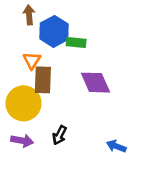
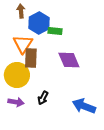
orange triangle: (32, 60) -> (23, 44), size x1.5
blue arrow: (116, 146) -> (84, 106), size x1.6

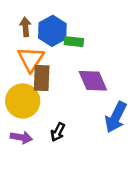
brown arrow: (21, 11) -> (25, 27), moved
blue arrow: (84, 106) -> (116, 117), moved, turned -85

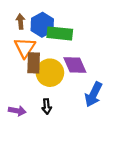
green rectangle: (74, 42) -> (60, 33), size x1.6
yellow circle: (23, 101) -> (50, 73), moved
black arrow: (58, 132) -> (47, 106), turned -32

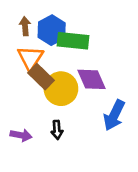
brown rectangle: (34, 63) -> (41, 77), turned -48

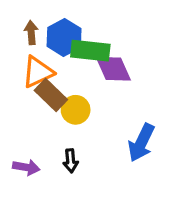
orange triangle: (30, 58) -> (38, 72), turned 32
purple diamond: (92, 79) -> (113, 69), moved
yellow circle: (61, 89) -> (76, 110), size x0.7

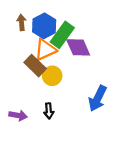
green rectangle: (90, 51) -> (62, 35), turned -60
orange triangle: (38, 72) -> (45, 50), moved

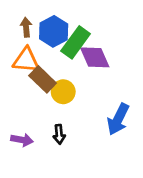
orange triangle: (45, 50) -> (26, 60), moved, turned 30

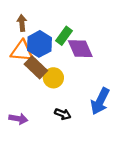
blue hexagon: (54, 31) -> (39, 44), moved
green rectangle: (76, 42) -> (64, 36), size x0.7
black arrow: (59, 134) -> (63, 114), moved, turned -63

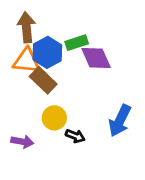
brown arrow: (22, 23) -> (26, 27), size x1.5
green rectangle: (64, 36) -> (77, 43), turned 36
yellow circle: (53, 78) -> (54, 118), moved

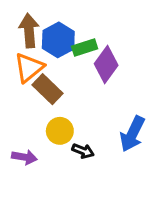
blue hexagon: (47, 52) -> (58, 40), moved
purple diamond: (96, 58) -> (106, 65), turned 60
orange triangle: (26, 61) -> (29, 68), turned -44

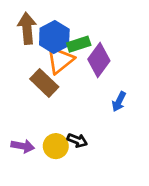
orange triangle: (29, 68) -> (60, 60), moved
yellow circle: (60, 131) -> (56, 146), moved
blue arrow: (132, 134) -> (119, 102), moved, size x0.6

